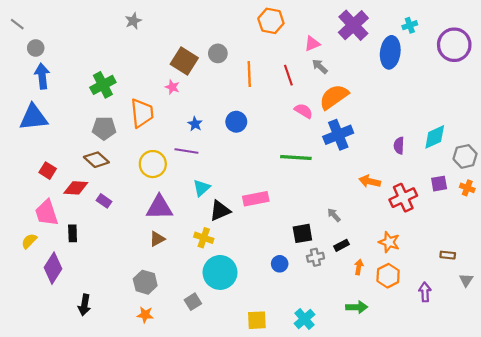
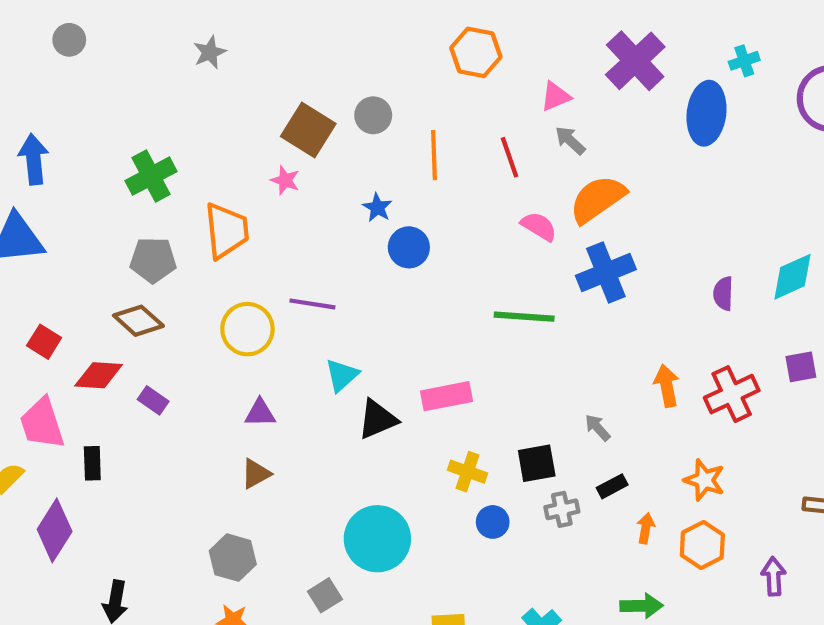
gray circle: (36, 48) -> (69, 40), moved
blue star: (195, 124) -> (377, 208), moved
orange arrow: (370, 181) -> (667, 386), moved, turned 66
purple triangle: (159, 207) -> (260, 413), size x0.6
yellow cross: (204, 238) -> (468, 472), moved

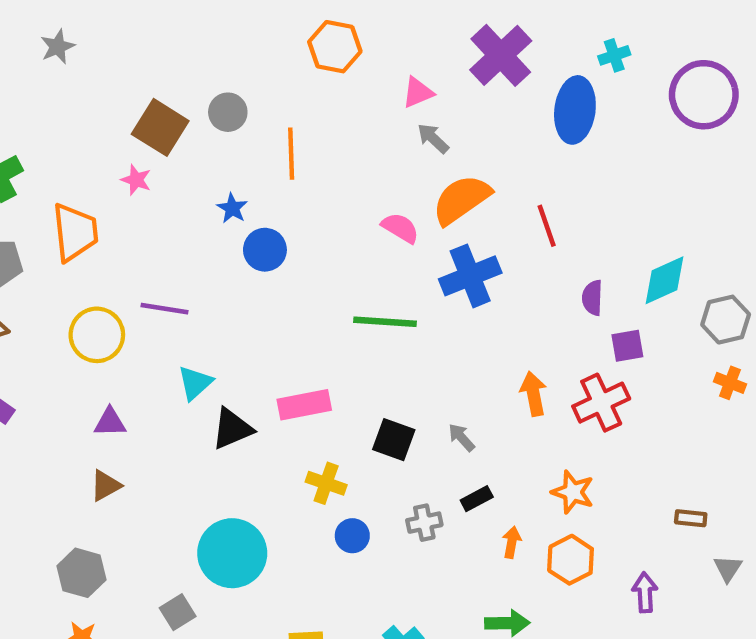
red line: (509, 157) -> (547, 226), moved
purple square: (801, 367) -> (627, 346), moved
black square: (537, 463) -> (394, 440), moved, turned 30

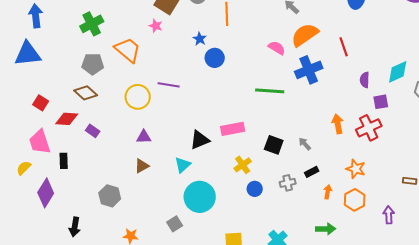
orange trapezoid: (75, 232) -> (128, 50), turned -44
cyan triangle: (195, 383) -> (183, 165), moved
yellow cross: (326, 483) -> (243, 165), turned 36
gray hexagon: (82, 573) -> (110, 196), moved

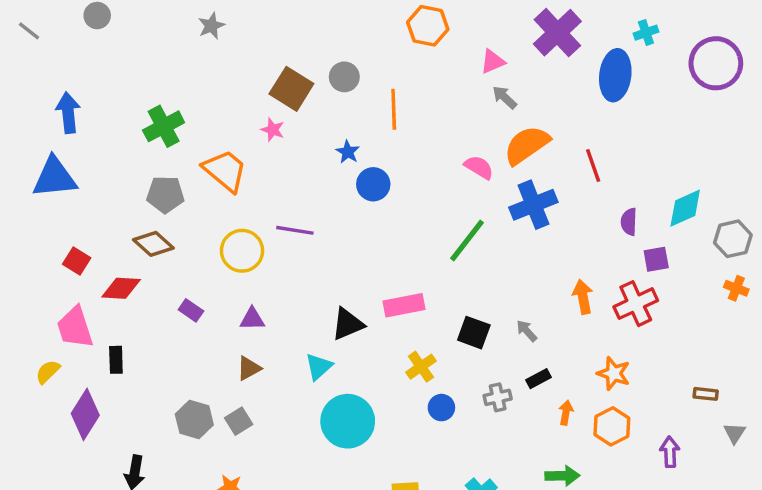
green line: (270, 91) -> (467, 241), turned -56
purple rectangle: (93, 131) -> (191, 310), moved
gray square: (175, 224) -> (239, 421), moved

